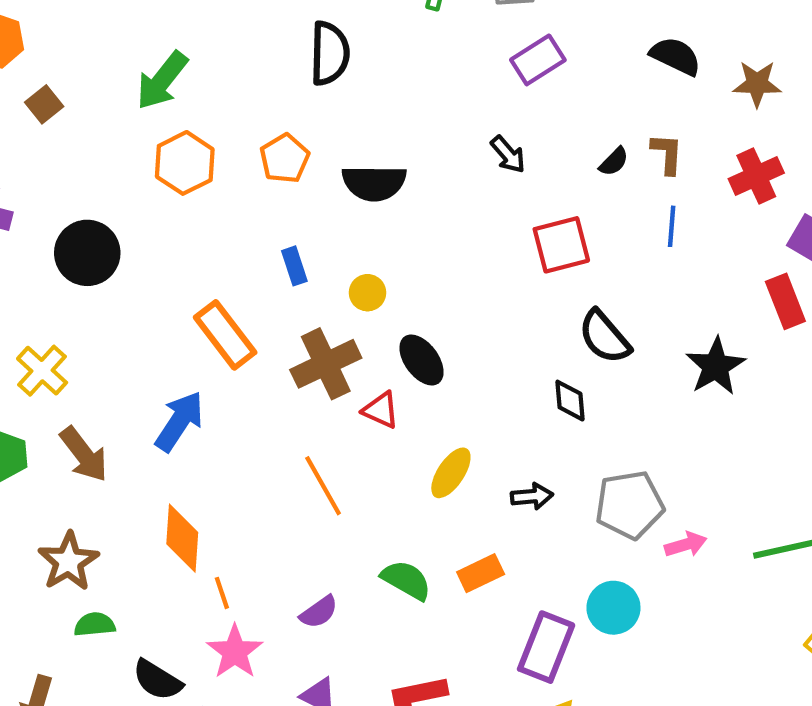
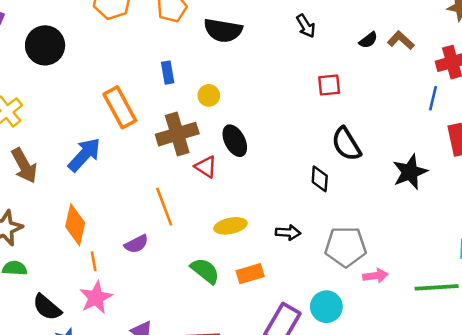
brown L-shape: (667, 154) -> (401, 40), turned -60
blue line: (672, 226) -> (433, 98), moved
red square: (561, 245) -> (329, 85), size x0.7
yellow ellipse: (451, 473) -> (230, 226), moved, turned 36
purple semicircle: (319, 612) -> (136, 244), moved

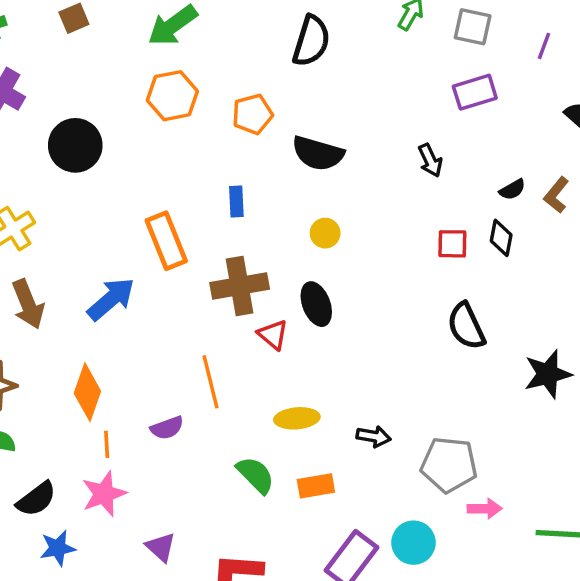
brown L-shape: (401, 40) -> (556, 195), turned -100
yellow circle: (209, 95) -> (325, 233), moved
black diamond: (320, 179) -> (501, 238), moved
black semicircle: (47, 307) -> (36, 499), turned -84

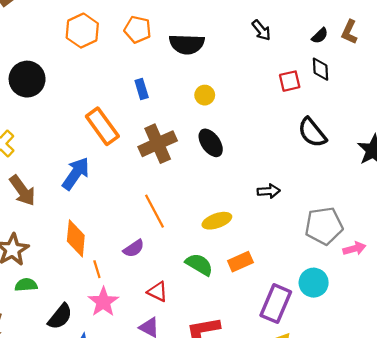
orange pentagon: (252, 114) -> (138, 29), turned -30
red triangle: (273, 335) -> (158, 292), moved
black arrow: (374, 436) -> (269, 191), moved

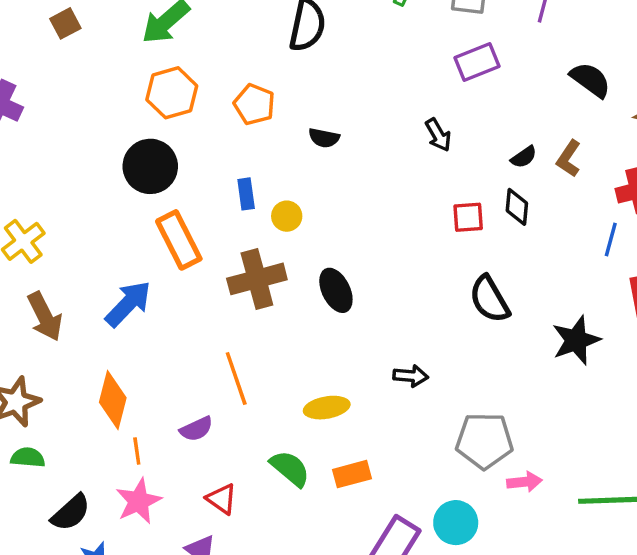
black semicircle: (187, 44) -> (324, 138), size x0.6
black circle: (27, 79) -> (150, 166), moved
yellow circle: (205, 95) -> (287, 216), moved

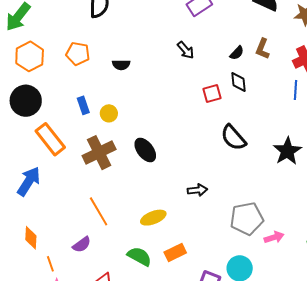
orange diamond: (113, 400) -> (31, 238), size x0.7

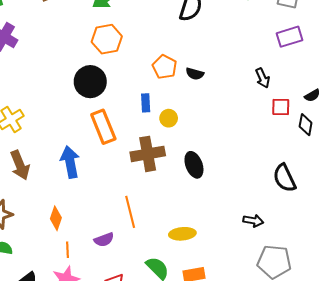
orange pentagon: (78, 54) -> (165, 67), moved
red square: (212, 93) -> (281, 107), moved
blue arrow: (29, 181) -> (70, 162), turned -60
black arrow: (197, 190) -> (253, 221), moved

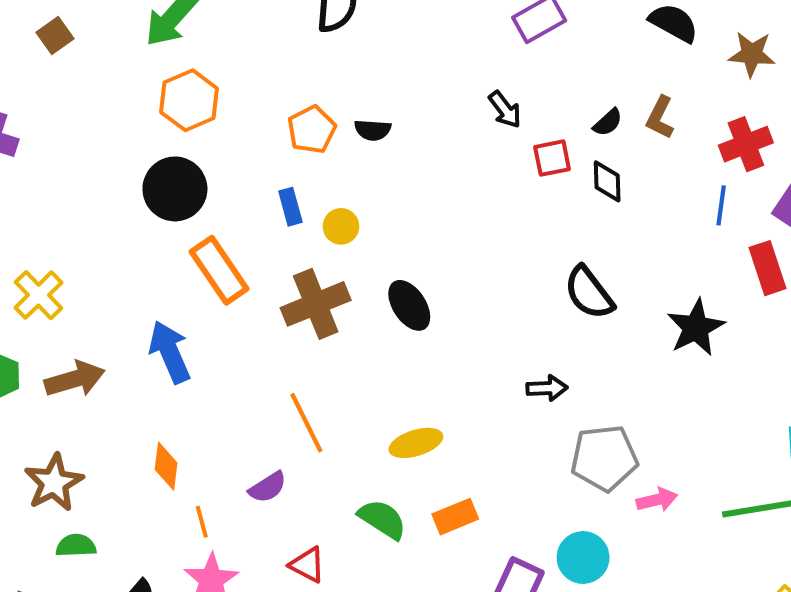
orange pentagon: (165, 67) -> (312, 130), turned 30
brown arrow: (20, 165) -> (75, 379), turned -72

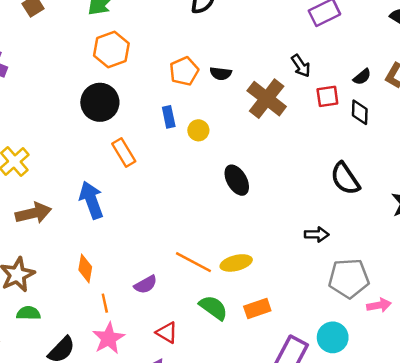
orange rectangle: (219, 270) -> (124, 153), size x0.7
brown cross: (316, 304) -> (267, 99), moved, turned -33
orange line: (306, 423) -> (193, 262), moved, turned -39

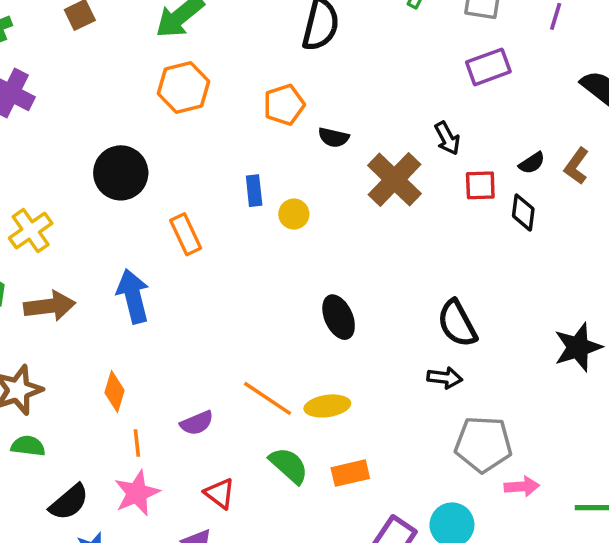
orange pentagon: (184, 71) -> (284, 105), moved
black circle: (100, 102) -> (121, 173), moved
black semicircle: (345, 179) -> (457, 323), moved
black ellipse: (237, 180) -> (339, 317), moved

